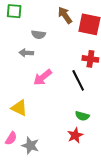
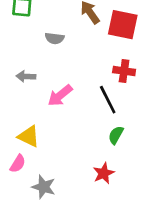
gray arrow: (26, 53) -> (26, 76), moved
green semicircle: (82, 116) -> (116, 135), moved, turned 104
pink semicircle: (11, 138) -> (18, 164), moved

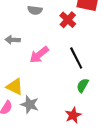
red cross: (124, 71) -> (68, 20), moved, turned 35
gray star: (44, 187) -> (30, 105), moved

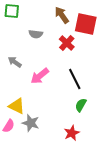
gray arrow: (13, 40) -> (15, 62), turned 32

